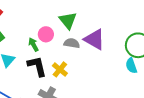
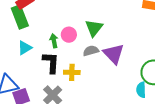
gray semicircle: (72, 43) -> (91, 51), turned -42
yellow cross: (60, 69) -> (72, 72), turned 35

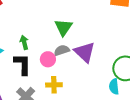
pink circle: (69, 35) -> (48, 59), moved
yellow cross: (72, 72) -> (54, 85), moved

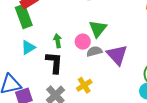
pink circle: (48, 59) -> (83, 42), moved
yellow cross: (54, 85) -> (84, 85), turned -35

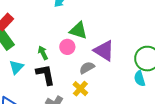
green triangle: (98, 29) -> (78, 30), turned -36
gray semicircle: (94, 51) -> (87, 68), moved

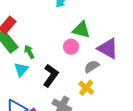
green arrow: (43, 53) -> (29, 52), moved
black L-shape: (45, 75) -> (51, 76), turned 50

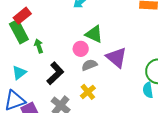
gray semicircle: (92, 67) -> (89, 65), moved
cyan triangle: (21, 69) -> (19, 73), moved

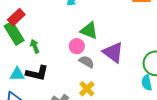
gray semicircle: (89, 65) -> (87, 62), turned 56
cyan triangle: (19, 73) -> (17, 74), turned 42
black L-shape: (55, 73) -> (37, 73), moved, turned 60

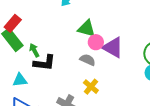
pink circle: (77, 46) -> (96, 42), moved
black L-shape: (37, 73) -> (44, 63), moved

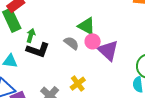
green arrow: (34, 50) -> (31, 35), turned 32
gray semicircle: (88, 60) -> (71, 43), moved

